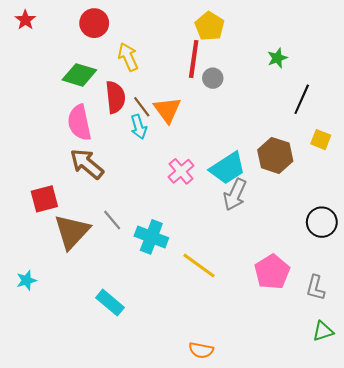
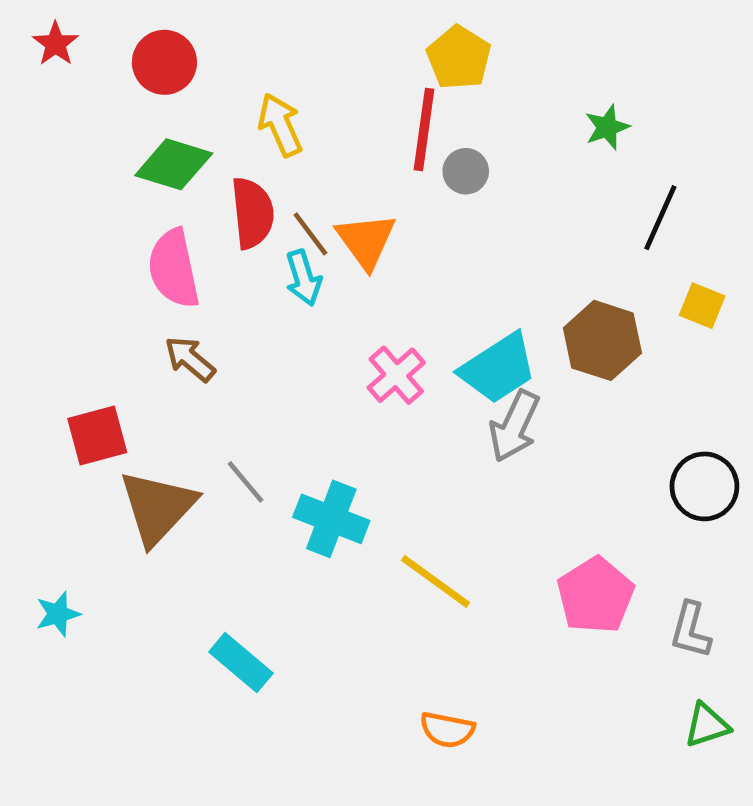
red circle: (94, 23) -> (164, 62), moved
brown arrow: (87, 164) -> (190, 359), size x0.7
orange semicircle: (201, 350) -> (447, 730), moved

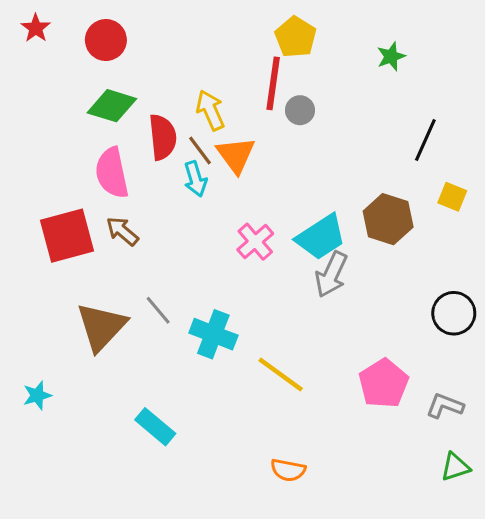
yellow arrow: (280, 125) -> (210, 110), moved
green star: (607, 127) -> (391, 56), moved
red square: (97, 435) -> (67, 236), moved, size x1.4
gray L-shape: (691, 630) -> (445, 406), turned 96

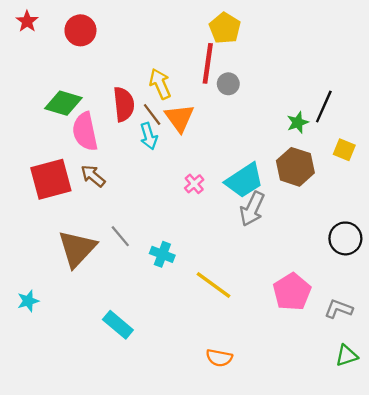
green star: (391, 56) -> (298, 122), moved
green diamond: (112, 106) -> (63, 103), moved
pink cross: (255, 242) -> (194, 184), size x0.7
cyan cross: (213, 334) -> (162, 254), size x0.7

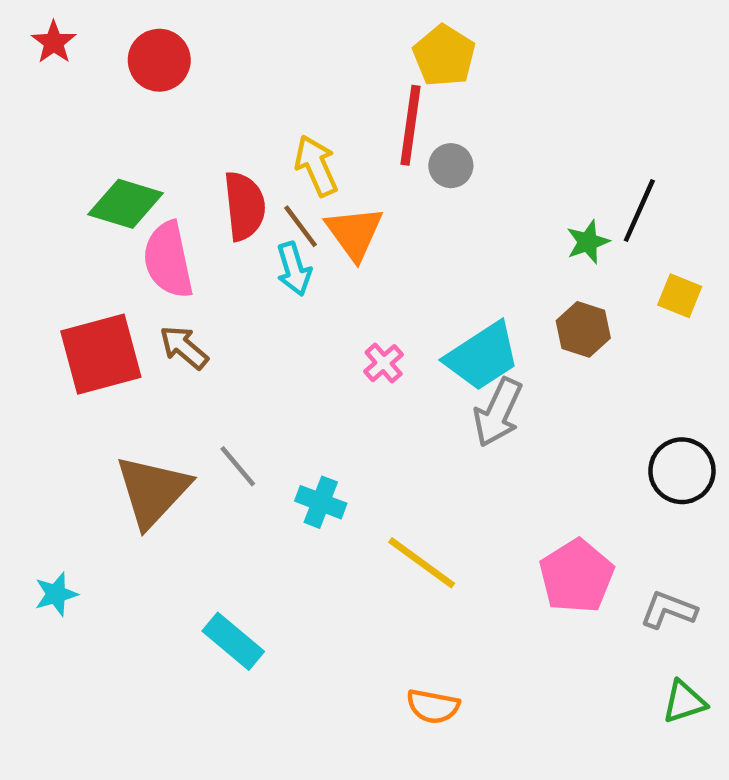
brown hexagon: (295, 167) -> (583, 329), size x0.7

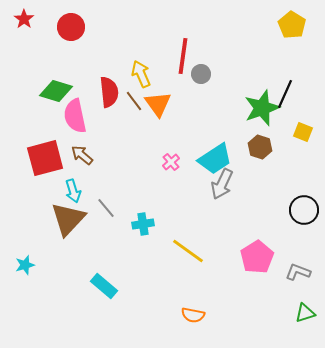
yellow pentagon: (444, 56) -> (292, 25), moved
green star: (588, 242) -> (262, 108), size x1.8
cyan arrow: (294, 269) -> (73, 191), moved
cyan cross: (321, 502) -> (143, 224), turned -30

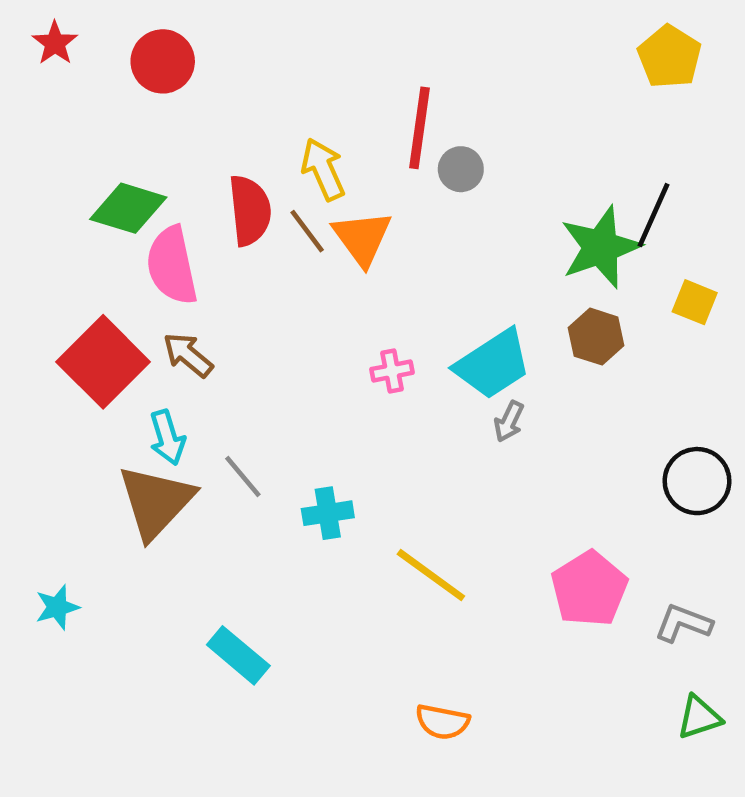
red square: (45, 158) -> (103, 362), turned -30
pink cross: (171, 162) -> (392, 371), turned 30
gray arrow: (222, 184) -> (509, 421), size x0.6

